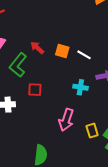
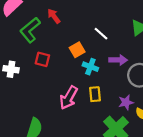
orange square: (62, 51) -> (77, 50), moved, turned 32
yellow rectangle: (92, 131) -> (95, 94), moved

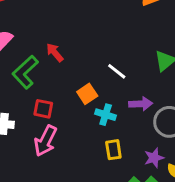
pink arrow: (69, 98) -> (45, 141), moved

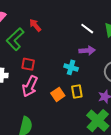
white line: (117, 71) -> (87, 29), moved
orange square: (87, 94) -> (58, 94), moved
purple arrow: (141, 104) -> (87, 51), moved

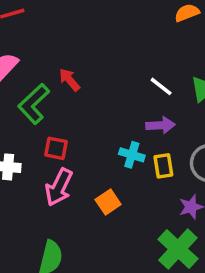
yellow rectangle: (77, 91) -> (163, 166), moved

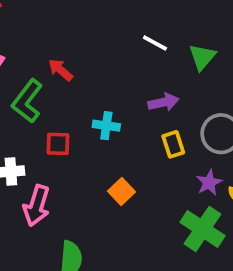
white line: (161, 86) -> (155, 43), moved
cyan cross: (132, 155) -> (106, 126), moved
pink arrow: (59, 187) -> (37, 206), moved

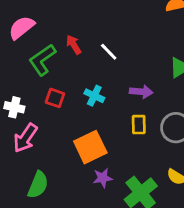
white line: (155, 43) -> (109, 52), moved
purple star: (209, 183) -> (103, 178), moved
orange square: (122, 191) -> (90, 147), size x1.6

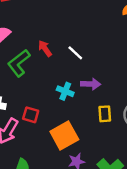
purple arrow: (141, 92) -> (91, 84), moved
red square: (55, 98) -> (31, 115), moved

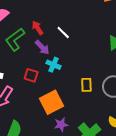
purple arrow: (91, 84) -> (42, 47), moved, turned 42
red square: (31, 115) -> (31, 75), moved

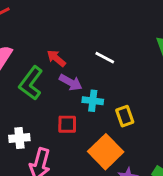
white line: (63, 32) -> (105, 58), moved
yellow rectangle: (86, 85) -> (125, 116), moved

